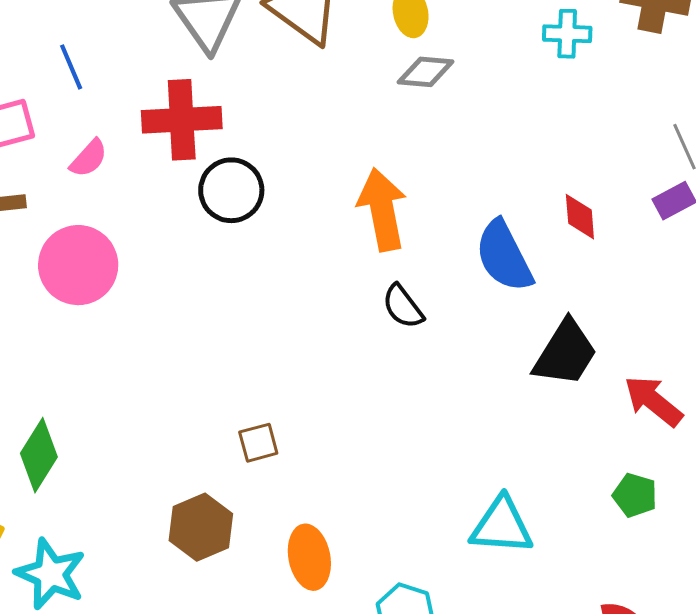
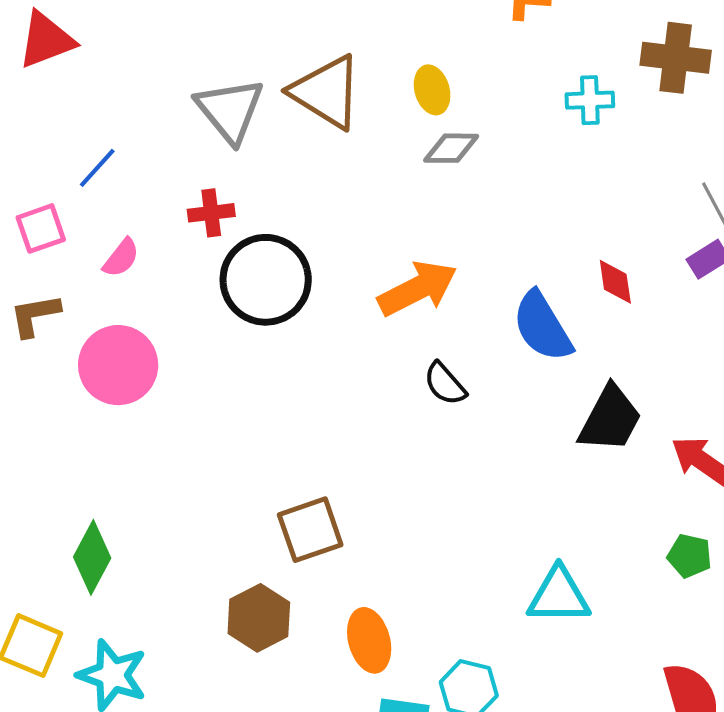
blue line: (71, 67) -> (97, 168), turned 69
red cross: (182, 120) -> (211, 213), size x0.6
black circle: (231, 190) -> (266, 280), size x1.4
orange arrow: (382, 210) -> (418, 288), turned 78
brown square: (258, 443) -> (310, 530), size x1.6

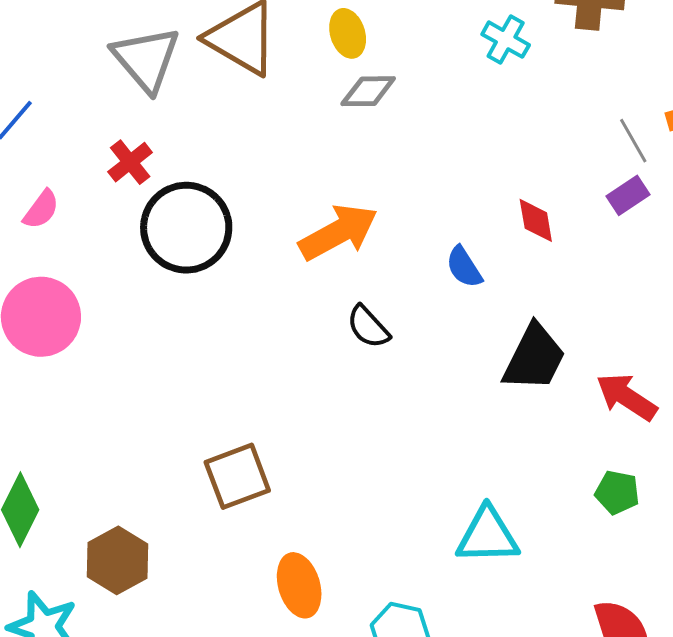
cyan cross: (590, 100) -> (506, 40), turned 33
red cross: (211, 213) -> (130, 162), turned -30
blue semicircle: (542, 326) -> (464, 267), size x0.6
brown hexagon: (259, 618) -> (118, 560), moved

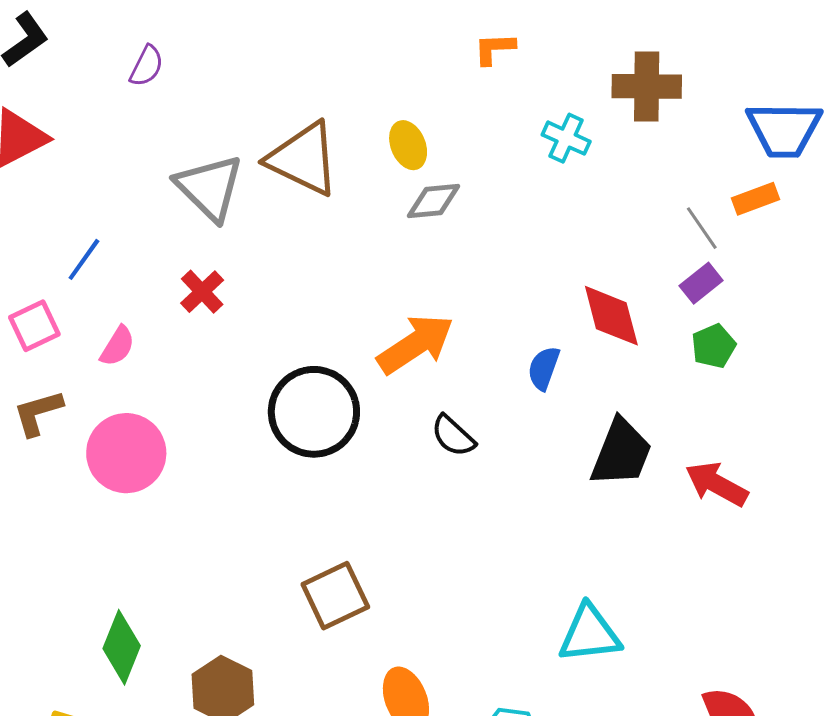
red diamond: (536, 220) -> (611, 316), size x1.5
black circle: (186, 228) -> (314, 412), moved
blue semicircle: (464, 267) -> (544, 368), turned 57
green pentagon: (617, 492) -> (714, 346), moved, turned -30

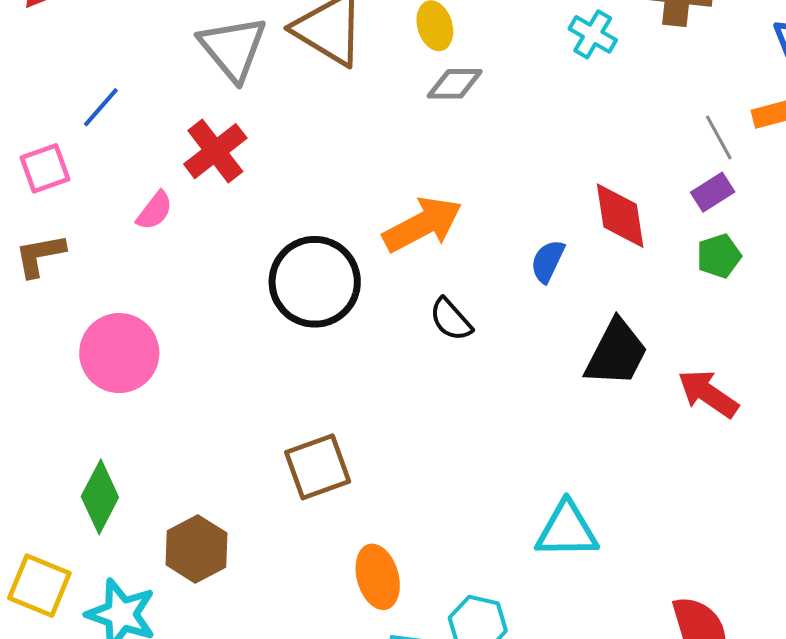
red cross: (202, 292) -> (215, 151), size x1.4
pink semicircle: (118, 346) -> (155, 211), moved
pink circle: (126, 453) -> (119, 353), moved

